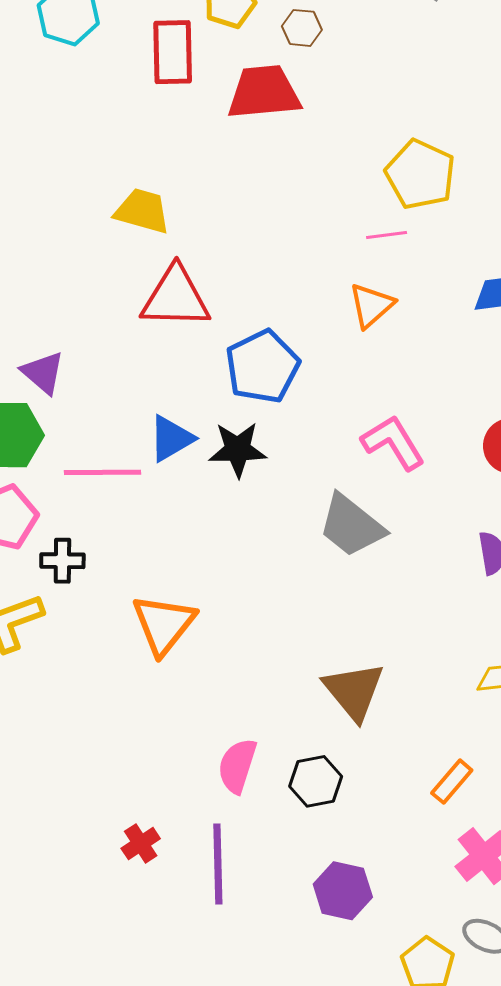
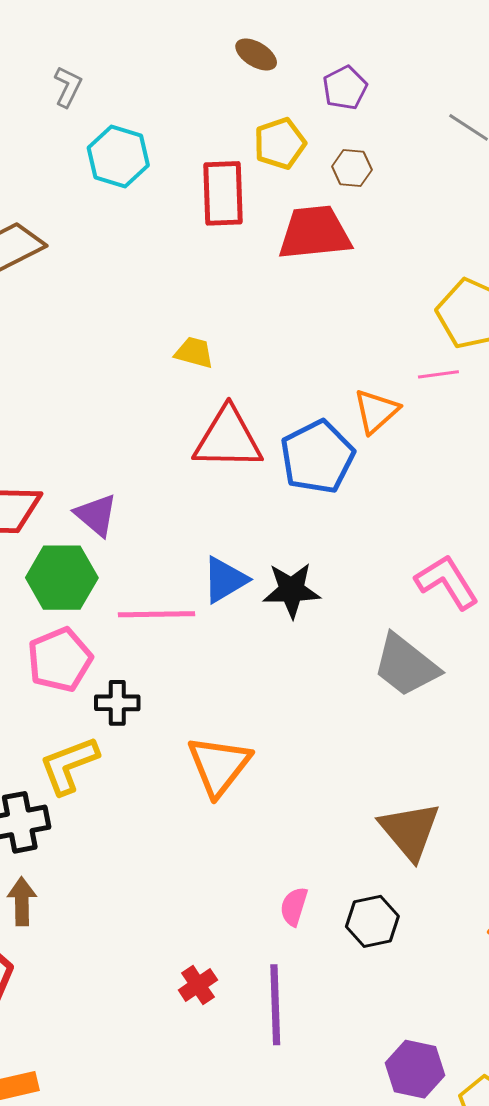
yellow trapezoid: (142, 211) -> (194, 352), size x0.7
orange triangle: (371, 305) -> (376, 411), moved
blue pentagon: (262, 367) -> (317, 457), moved
pink semicircle: (237, 766) -> (294, 906), size x0.7
purple hexagon: (343, 891) -> (415, 1069), moved

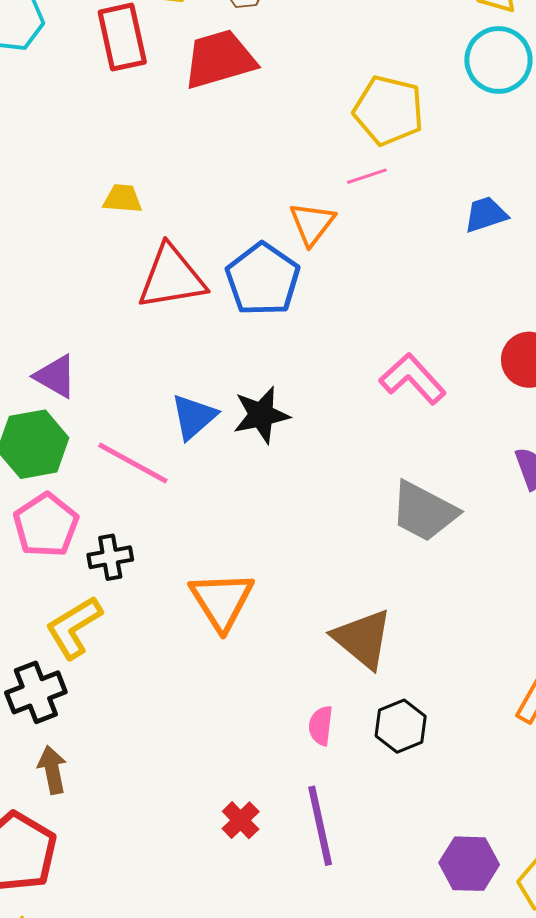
pink line: (157, 614) -> (133, 463), turned 40
gray trapezoid: (406, 665) -> (424, 511), moved
brown triangle: (410, 831) -> (363, 639), moved

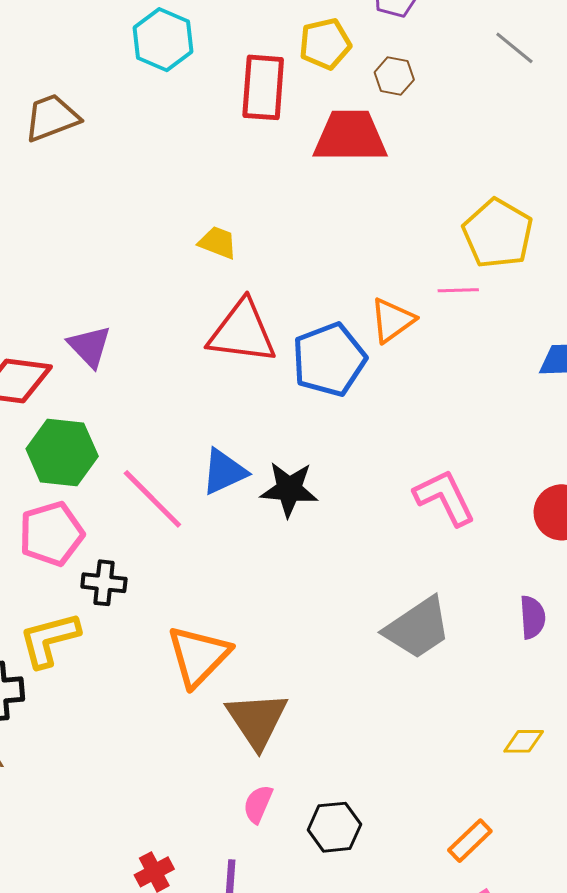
purple triangle: (56, 376) -> (90, 346), moved
gray trapezoid: (424, 511) -> (418, 628), turned -78
brown triangle: (363, 639) -> (257, 720), moved

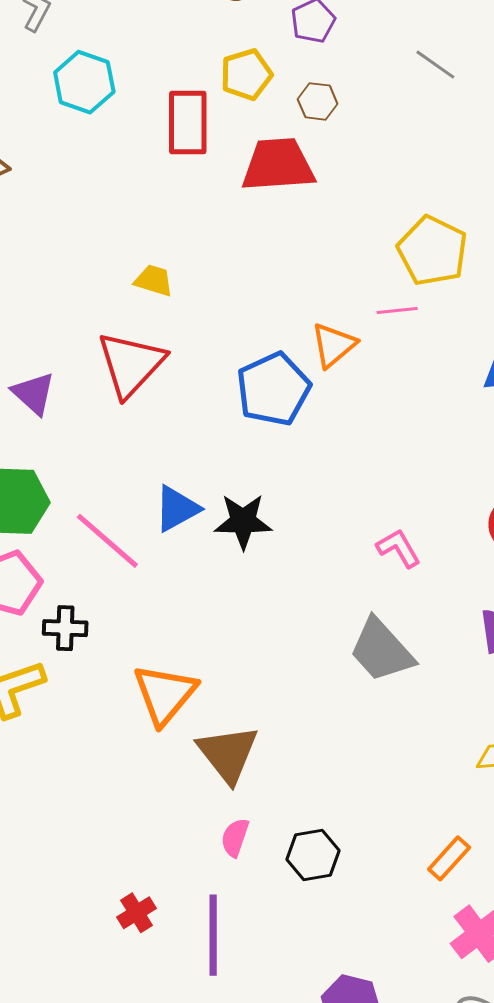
red triangle: (242, 332) -> (131, 364), moved, turned -50
pink L-shape: (445, 498) -> (399, 548), moved, size x0.7
gray trapezoid: (418, 628) -> (381, 650), turned 86

